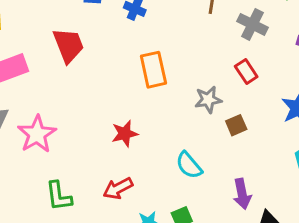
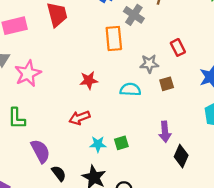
gray cross: (252, 24) -> (134, 15), moved
cyan semicircle: (189, 165) -> (130, 89), moved, turned 126
green L-shape: (59, 196) -> (17, 118), moved

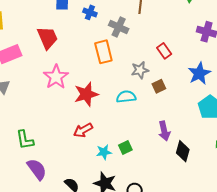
pink star: (28, 74) -> (56, 77), moved
red star: (89, 80) -> (86, 94), size x1.4
purple semicircle: (40, 151) -> (37, 169), moved

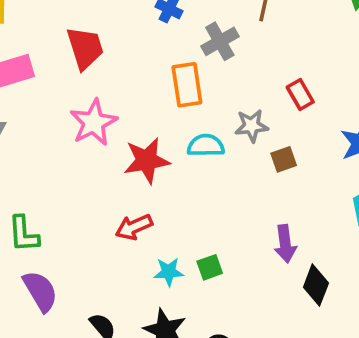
gray cross: (119, 27) -> (220, 41), turned 30
cyan semicircle: (126, 97) -> (206, 146), moved

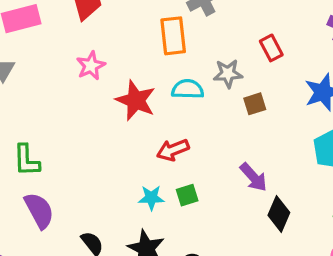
pink star: (94, 123) -> (91, 66), size x0.7
red star: (147, 160) -> (136, 100), turned 30
red arrow: (134, 227) -> (173, 150), moved
purple arrow: (285, 244) -> (253, 177), turned -36

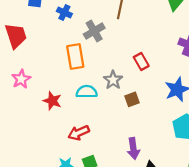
gray star: (228, 74) -> (113, 80), turned -30
red star: (136, 100) -> (52, 101), size x0.7
purple arrow: (253, 177) -> (133, 148), turned 36

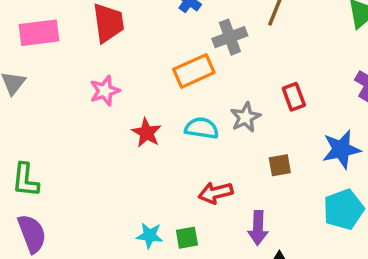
orange rectangle: (75, 57) -> (194, 71), turned 65
brown square: (132, 99) -> (280, 165), moved
red arrow: (79, 133) -> (215, 193), moved

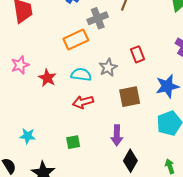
pink star: (105, 91) -> (20, 65), moved
brown square: (280, 165) -> (130, 97), size x1.5
red arrow: (215, 193) -> (83, 102), moved
cyan star: (150, 235) -> (28, 136), moved

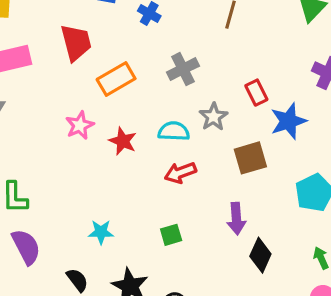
gray cross: (98, 18) -> (183, 69), moved
orange rectangle: (76, 39) -> (116, 79), moved
blue star: (167, 86) -> (288, 121), moved

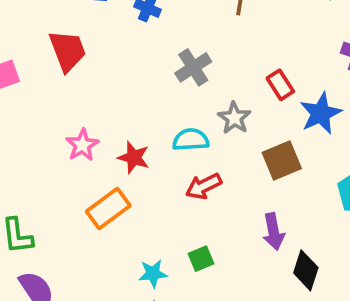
orange rectangle: (116, 79) -> (108, 209), moved
cyan star: (101, 232) -> (153, 273), moved

